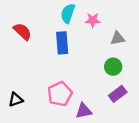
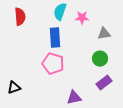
red semicircle: (22, 32) -> (20, 17), moved, turned 42
pink pentagon: (60, 94) -> (53, 64), moved, turned -30

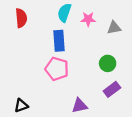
gray triangle: (104, 34) -> (114, 28), moved
black triangle: (14, 88) -> (21, 106), moved

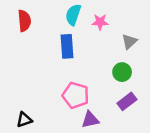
gray triangle: (114, 28) -> (129, 42), moved, turned -32
pink pentagon: (57, 69) -> (76, 95), moved

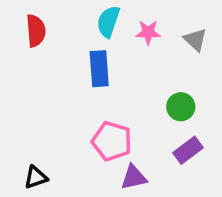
gray triangle: (129, 42) -> (195, 40), moved, turned -35

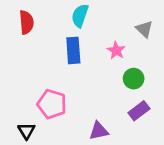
pink star: (148, 32) -> (116, 50), moved, turned 30
pink pentagon: (112, 141) -> (52, 104), moved
black triangle: (36, 177) -> (26, 131), turned -42

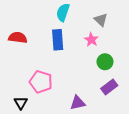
red semicircle: (26, 22) -> (18, 38), moved, turned -78
gray triangle: (144, 29) -> (101, 20), moved

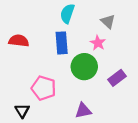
green circle: (105, 62) -> (84, 67), moved, size x1.5
purple rectangle: (109, 87) -> (117, 78), moved

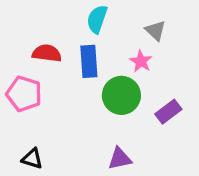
red semicircle: (19, 41) -> (47, 53), moved
pink pentagon: (44, 88) -> (24, 94), moved
black triangle: (22, 111) -> (32, 159), turned -42

